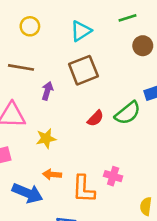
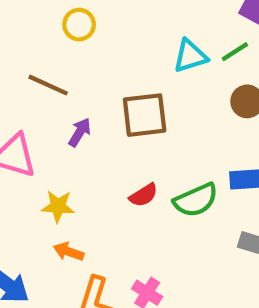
green line: (128, 18) -> (235, 52), turned -30
cyan triangle: (81, 31) -> (190, 56), moved
orange arrow: (52, 174) -> (69, 252), moved

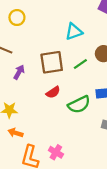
green line: (235, 52) -> (80, 64), moved
red semicircle: (143, 195) -> (53, 92), moved

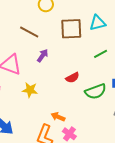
brown square: (52, 62) -> (71, 29), moved
orange arrow: (15, 133) -> (58, 117), moved

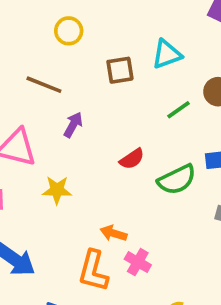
brown square: (71, 29) -> (120, 70), size x0.7

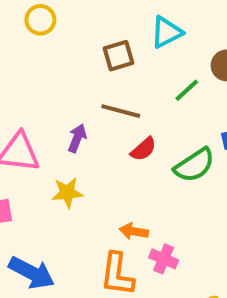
yellow circle: (69, 31) -> (40, 20), moved
brown line: (44, 85) -> (121, 111), moved
purple arrow: (73, 125) -> (77, 138), moved

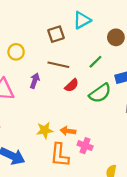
yellow circle: (40, 20) -> (16, 52), moved
green line: (187, 90) -> (95, 62), moved
yellow star: (67, 193) -> (45, 130), moved

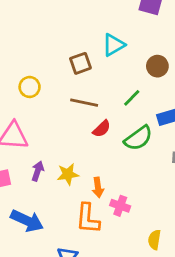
purple arrow: (35, 81) -> (38, 171), moved
yellow star: (45, 130) -> (68, 174), moved
orange arrow: (68, 131) -> (98, 187), turned -104

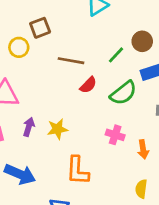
brown square: (80, 63) -> (40, 28), moved
brown circle: (157, 66) -> (142, 41), moved
orange arrow: (98, 187) -> (143, 149), moved
pink cross: (120, 206) -> (115, 135), moved

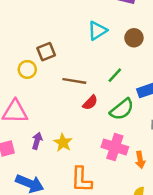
brown circle: (142, 41) -> (134, 38), moved
yellow star: (57, 129) -> (63, 143), turned -30
pink cross: (115, 135) -> (115, 147), size x1.5

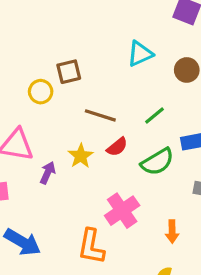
purple arrow: (37, 141) -> (48, 173), moved
yellow star: (63, 143) -> (81, 156), moved
pink cross: (115, 147) -> (122, 211), moved, turned 30

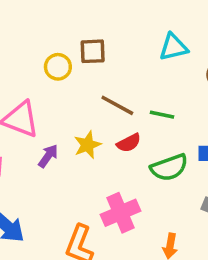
green line: (155, 116) -> (162, 115), moved, turned 40

